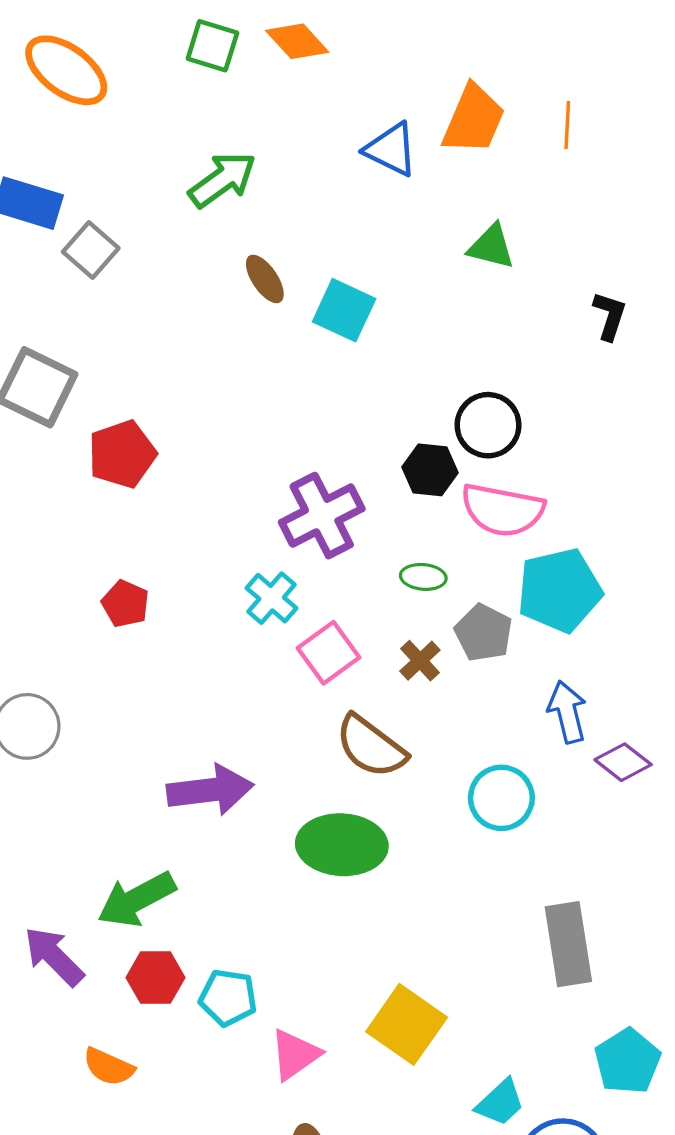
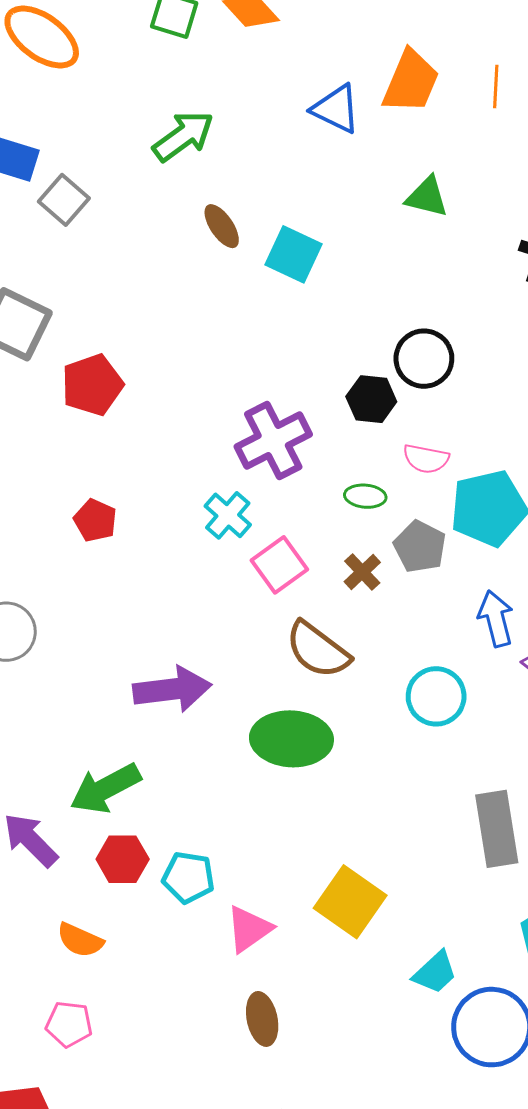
pink semicircle: (503, 510) -> (426, 459), moved, size x0.6

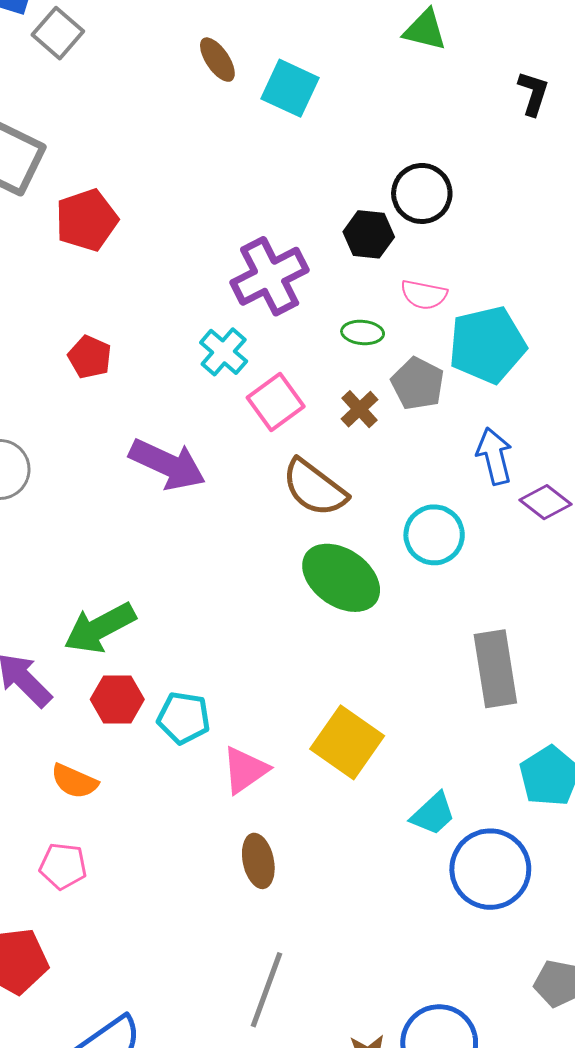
purple arrow: (172, 689) -> (167, 464), moved, turned 32
green ellipse: (291, 739) -> (341, 578), moved, turned 32

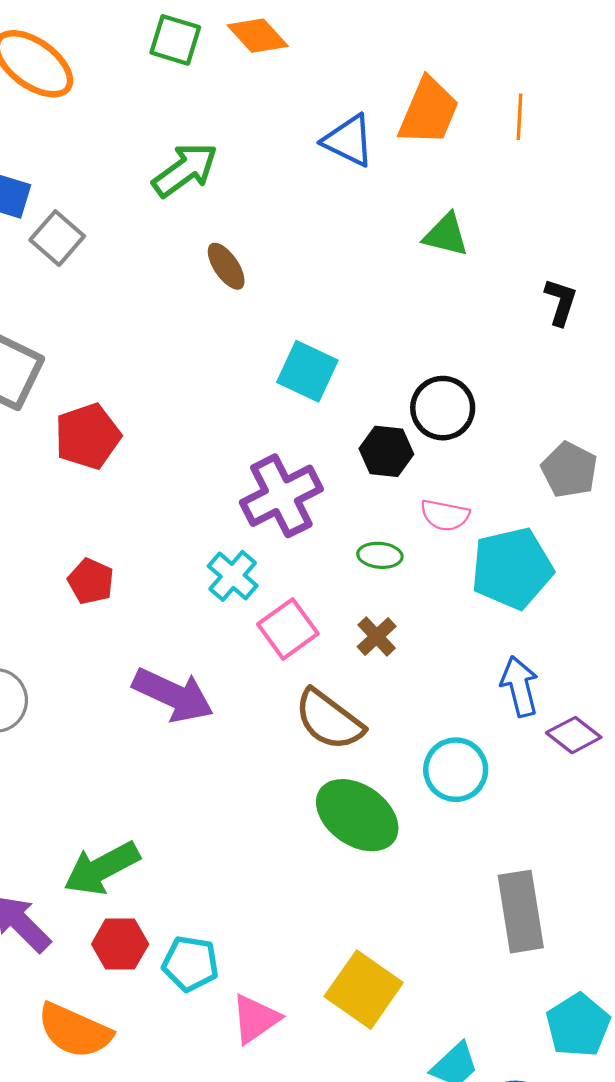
cyan square: (290, 88) -> (307, 371), moved
gray pentagon: (418, 384) -> (569, 470), moved
orange semicircle: (74, 781) -> (75, 1031), size x1.5

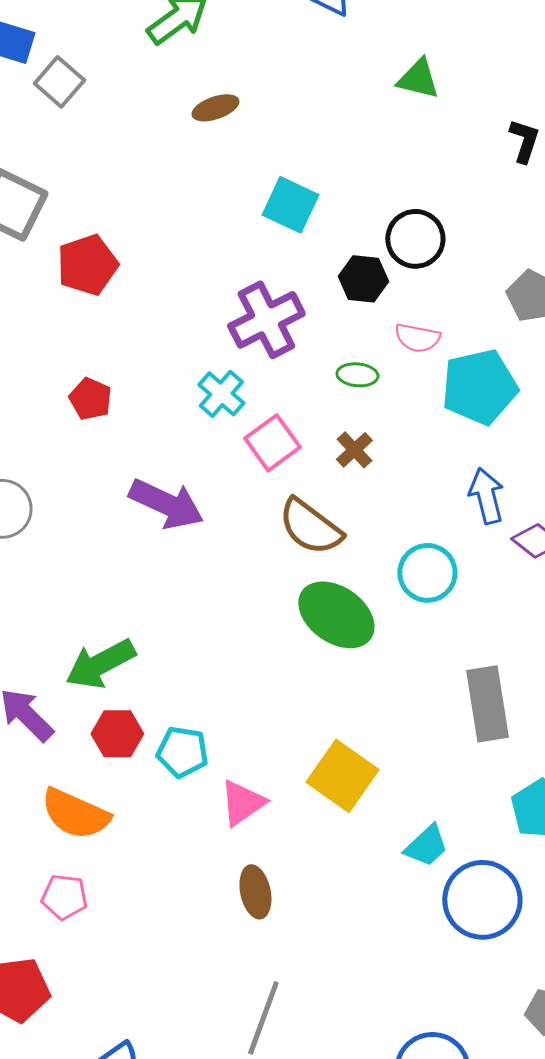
brown ellipse: (226, 266) -> (215, 108), turned -75

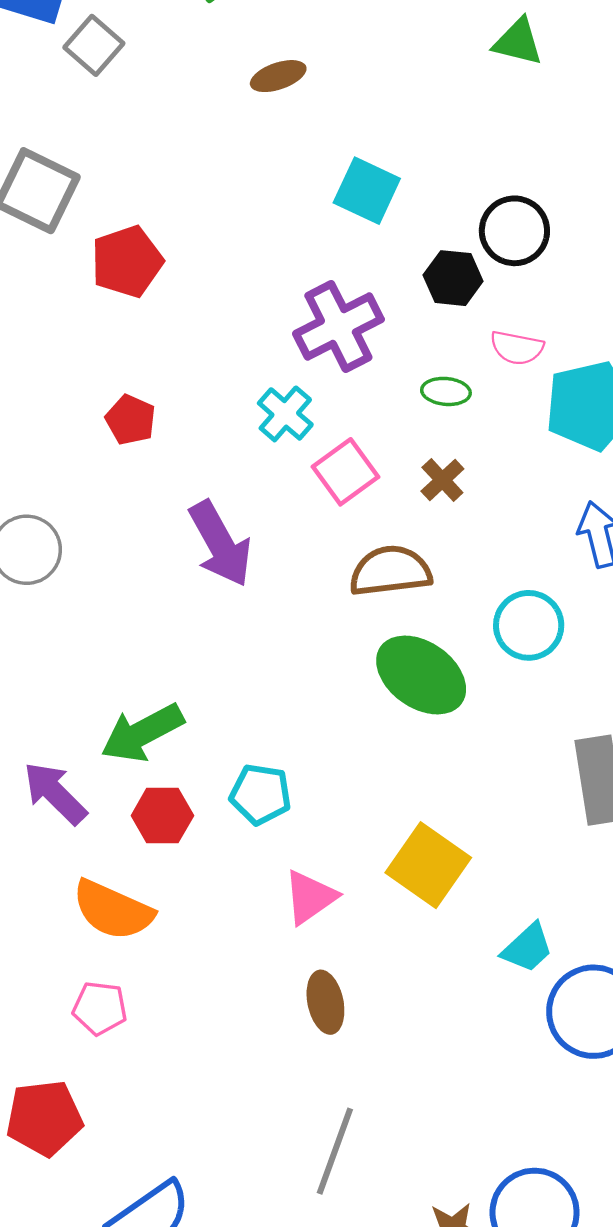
purple arrow: (166, 504) -> (220, 544), turned 36
brown semicircle: (310, 527) -> (390, 571), turned 136
cyan pentagon: (182, 752) -> (260, 794), moved

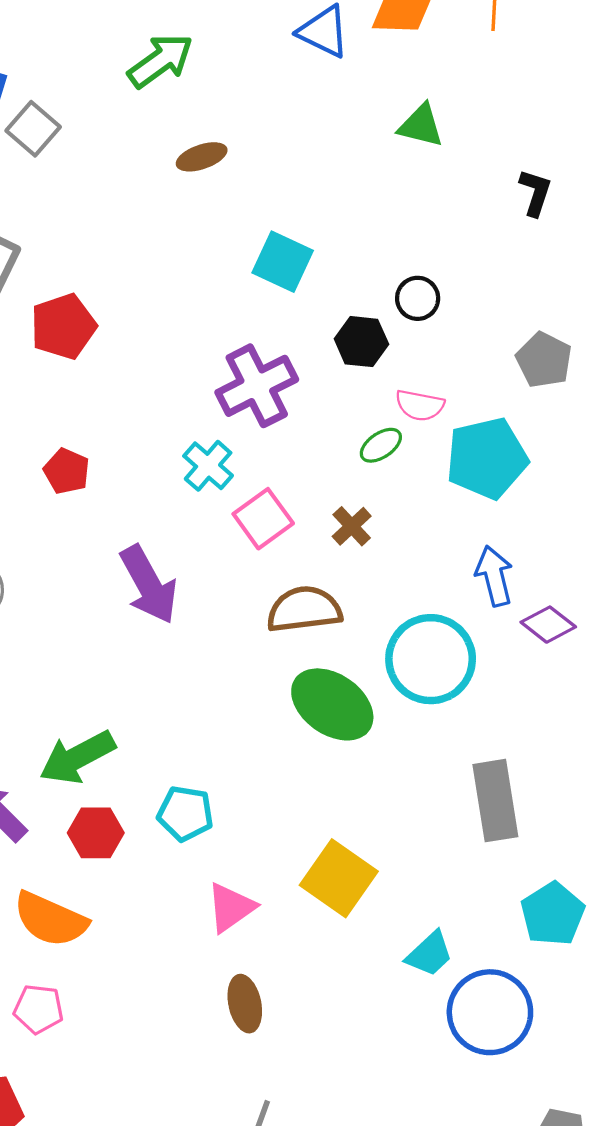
black circle: (514, 231) -> (418, 298), size x0.7
green ellipse: (446, 391) -> (381, 445), moved, turned -39
cyan circle: (529, 625) -> (431, 659), size x1.4

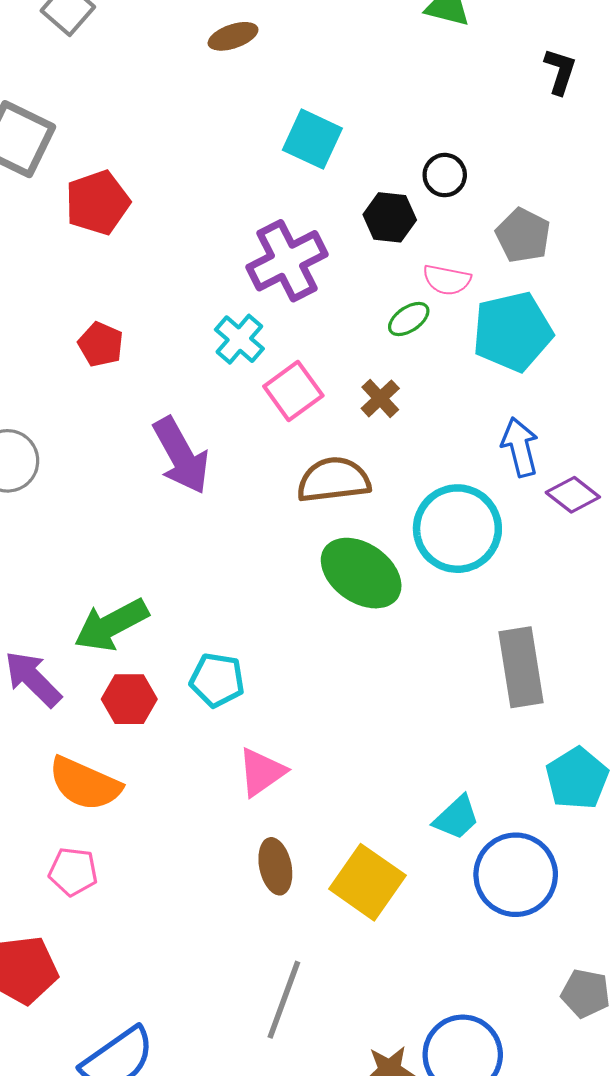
gray pentagon: (544, 360) -> (523, 235), moved
yellow square: (339, 878) -> (367, 882), moved

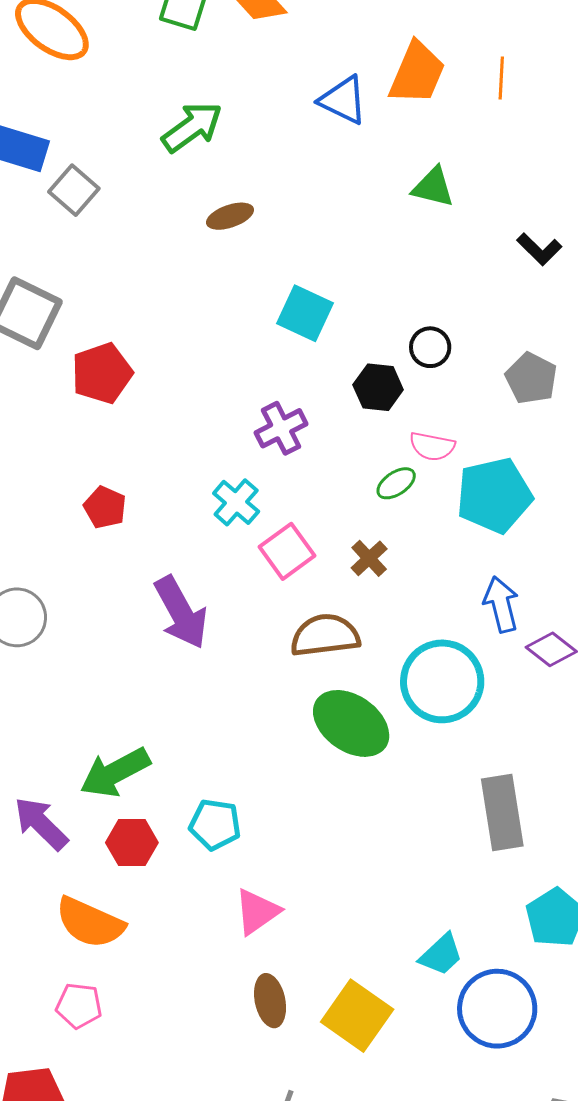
black L-shape: (560, 71) -> (539, 249), turned 117
gray pentagon: (523, 235) -> (531, 378), moved
purple cross: (287, 261) -> (281, 428), size x0.7

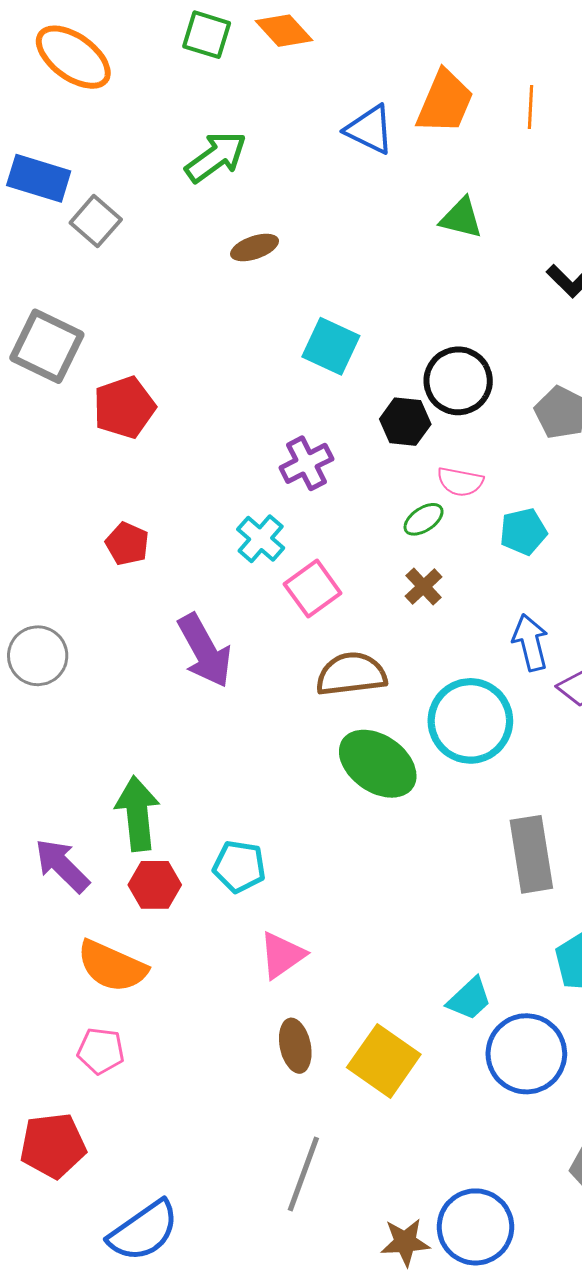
black circle: (430, 347) -> (458, 381), size x1.6
cyan pentagon: (494, 495) -> (523, 532), size x0.6
brown cross: (369, 558) -> (424, 587), moved
green arrow: (115, 772) -> (137, 814), turned 112

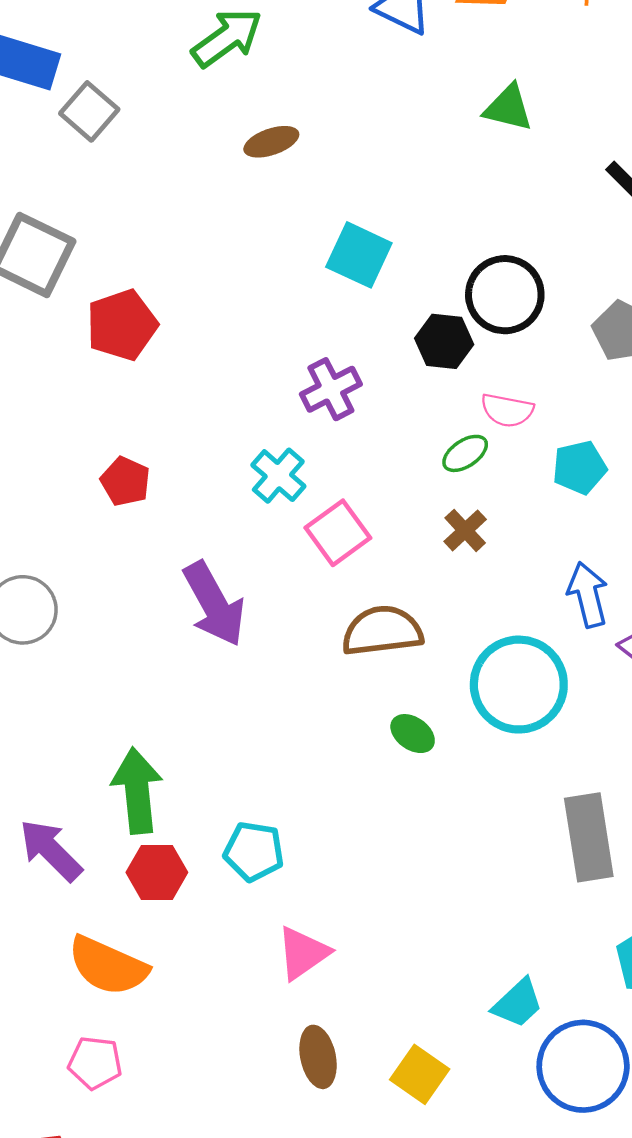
green ellipse: (378, 764) -> (413, 734), size x0.5
yellow square: (384, 1061) -> (420, 1074), size x0.7

